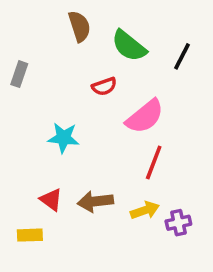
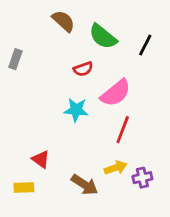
brown semicircle: (79, 26) -> (63, 21), turned -30
cyan star: (63, 138) -> (76, 110), moved
brown arrow: (95, 201) -> (85, 185), moved, turned -140

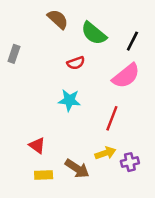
pink semicircle: (116, 93) -> (126, 76), moved
yellow rectangle: (24, 187) -> (44, 175), moved

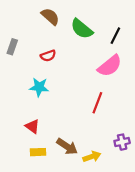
red semicircle: (76, 63) -> (48, 56), moved
cyan star: (69, 100) -> (39, 87), moved
yellow arrow: (105, 153) -> (92, 157), moved
purple cross: (130, 162) -> (122, 142), moved

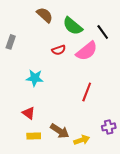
black line: (115, 36) -> (103, 32), turned -63
red semicircle: (48, 56) -> (59, 50), moved
pink semicircle: (110, 66) -> (87, 51), moved

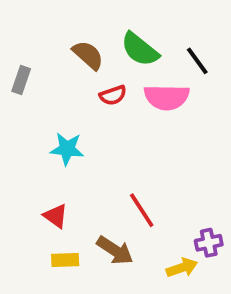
brown semicircle: (45, 15) -> (88, 55), moved
pink semicircle: (87, 51) -> (167, 97), turned 40
red line: (87, 92) -> (142, 210), moved, turned -54
yellow arrow: (82, 140) -> (182, 268), moved

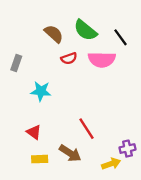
gray rectangle: (21, 80) -> (16, 63), moved

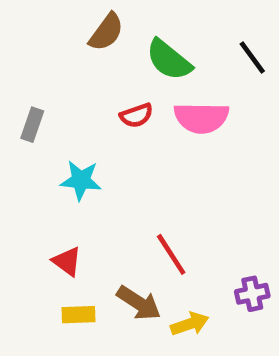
brown semicircle: (54, 34) -> (106, 32), moved, turned 84
black line: (120, 37) -> (252, 58), moved
yellow arrow: (111, 164) -> (190, 324), moved

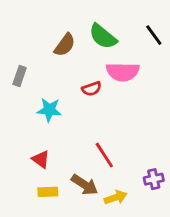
brown semicircle: (106, 32) -> (65, 45), moved
red semicircle: (136, 115) -> (92, 89), moved

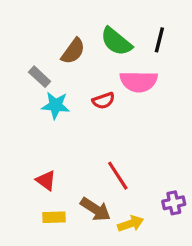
black line: (154, 35) -> (159, 40), moved, turned 50
gray rectangle: (20, 76) -> (40, 77), moved, turned -66
cyan star: (49, 110) -> (56, 105), moved

